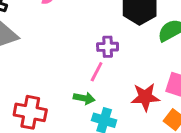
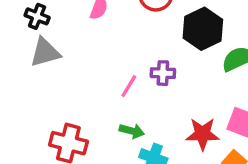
pink line: (97, 72) -> (129, 86), moved

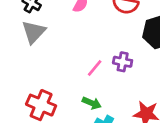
gray triangle: (45, 52) -> (34, 32), turned -40

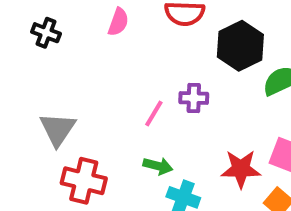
gray triangle: (34, 32) -> (58, 129), moved

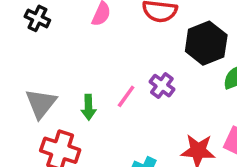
purple cross: (194, 98) -> (162, 86), turned 30
green arrow: (158, 166) -> (89, 107), moved, turned 70

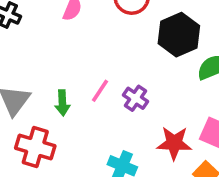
purple cross: (162, 86) -> (136, 98), moved

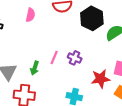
green arrow: (62, 103) -> (35, 68), turned 32

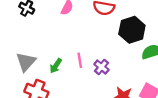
pink line: (54, 57) -> (80, 60), turned -48

